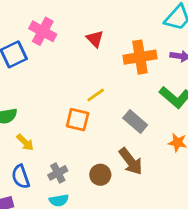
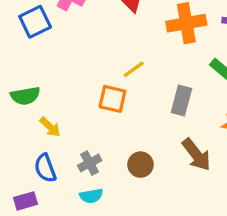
gray rectangle: (135, 122) -> (181, 100), turned 65
brown arrow: (131, 161) -> (196, 155), moved

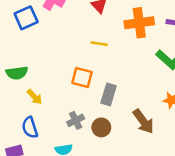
yellow line: (134, 69) -> (99, 44), moved, turned 42
gray rectangle: (181, 100) -> (109, 94), moved
gray cross: (90, 163) -> (76, 120), moved

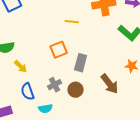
orange square: (82, 78) -> (59, 50), turned -36
blue semicircle: (30, 128) -> (27, 92), moved

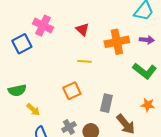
gray rectangle: (81, 63) -> (106, 103), moved

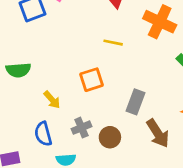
orange cross: (117, 42) -> (160, 22), turned 30
yellow arrow: (33, 110) -> (52, 100), moved

